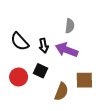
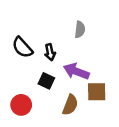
purple arrow: (67, 50) -> (76, 71), moved
red circle: (19, 77) -> (21, 105), moved

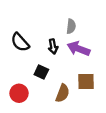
black arrow: (50, 52) -> (53, 46), moved
purple arrow: (76, 71) -> (79, 49), moved

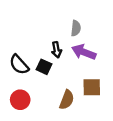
black semicircle: (20, 42) -> (19, 65), moved
black square: (41, 72) -> (44, 67), moved

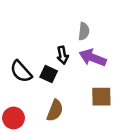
red circle: (20, 100) -> (13, 118), moved
brown semicircle: (67, 100) -> (55, 110), moved

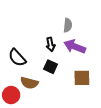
black square: (49, 74) -> (50, 67), moved
brown semicircle: (55, 110) -> (29, 83), moved, turned 84

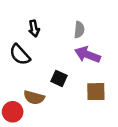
black arrow: (50, 44) -> (34, 28), moved
black semicircle: (17, 58) -> (20, 55), moved

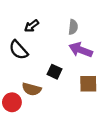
black arrow: (34, 28) -> (32, 26), turned 64

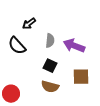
gray semicircle: (73, 27) -> (50, 41), moved
brown semicircle: (32, 89) -> (50, 87), moved

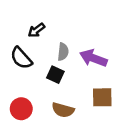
black square: (50, 66) -> (55, 75), moved
red circle: (11, 94) -> (21, 109), moved

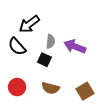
black arrow: (36, 30) -> (29, 24), size x1.5
brown square: (102, 97) -> (85, 91), moved, turned -30

